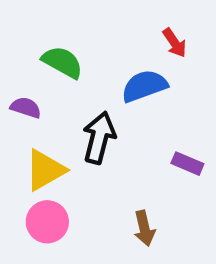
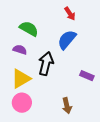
red arrow: (175, 43) -> (70, 14), moved
blue semicircle: (144, 86) -> (67, 40), turned -30
purple semicircle: (26, 108) -> (20, 50), moved

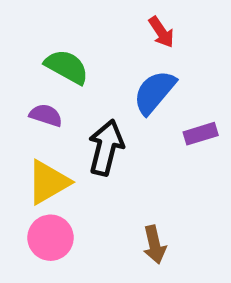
purple rectangle: (87, 76) -> (201, 134), moved, turned -40

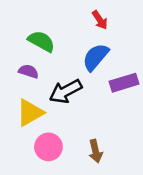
purple rectangle: (201, 134) -> (124, 83), size x1.4
black arrow: (106, 148) -> (66, 91), turned -132
pink circle: (51, 238) -> (48, 147), moved

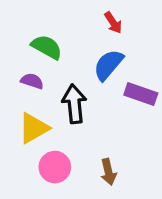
purple rectangle: (124, 83) -> (141, 94), turned 36
black arrow: (66, 91) -> (74, 104), turned 112

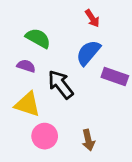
black arrow: (74, 104) -> (61, 84), turned -32
yellow triangle: (34, 128) -> (27, 104), turned 48

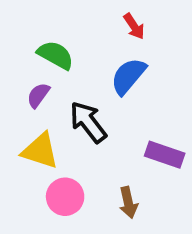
purple semicircle: (26, 66) -> (38, 95), turned -72
purple rectangle: (115, 77) -> (165, 155), moved

